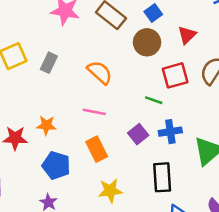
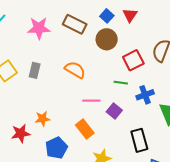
red triangle: (187, 35) -> (130, 15), moved
pink line: (94, 112) -> (91, 101), moved
blue cross: (170, 132) -> (145, 95), moved
blue pentagon: (56, 165) -> (56, 148), turned -30

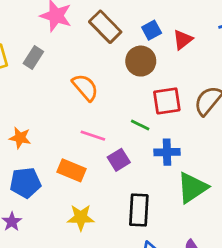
gray rectangle: (35, 70) -> (33, 57), moved
orange rectangle: (85, 129) -> (71, 170), turned -48

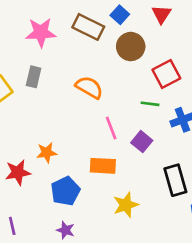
blue square: (152, 30) -> (120, 15), moved
pink line: (93, 136) -> (111, 128), turned 70

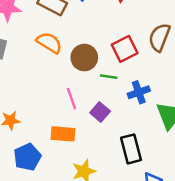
brown circle: (131, 47) -> (84, 58), moved
orange semicircle: (89, 87) -> (49, 43), moved

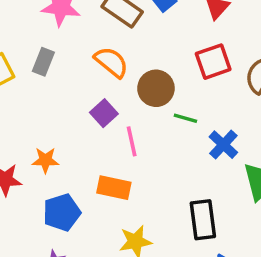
red square: (125, 49) -> (213, 62), moved
blue cross: (139, 92) -> (223, 145), turned -35
purple square: (100, 112) -> (104, 113), moved

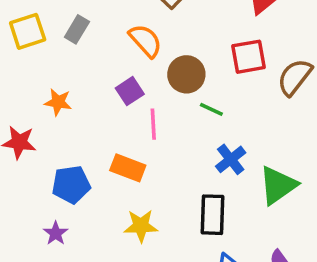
blue cross: (223, 145) -> (231, 159), moved
orange star: (45, 160) -> (58, 102), moved

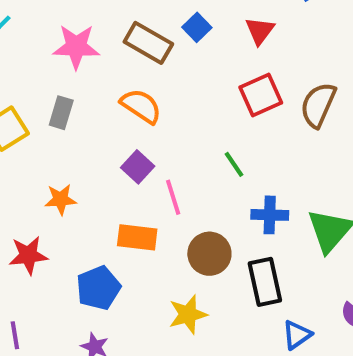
brown circle: (186, 74) -> (209, 254), moved
green line: (211, 109) -> (234, 164), turned 45
blue cross: (231, 159) -> (270, 215), turned -36
orange rectangle: (128, 168) -> (137, 237), moved

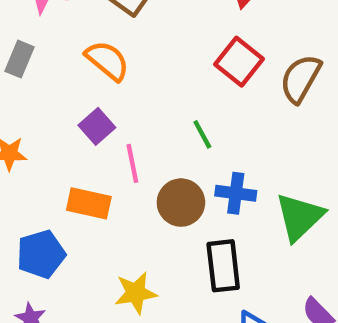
red square: (261, 95) -> (239, 62), turned -33
brown circle: (209, 254) -> (181, 203), moved

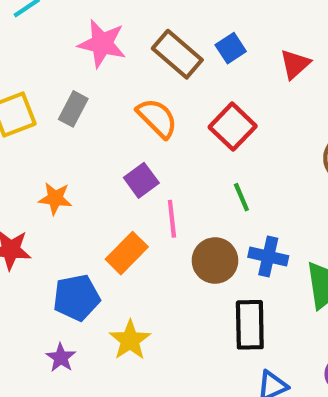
red square: (239, 62) -> (233, 127), moved
orange rectangle: (89, 203) -> (127, 253), turned -63
yellow star: (136, 293) -> (130, 340), moved, turned -30

